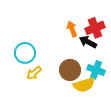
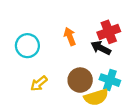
orange arrow: (72, 29) -> (70, 36), moved
cyan circle: (25, 53) -> (27, 46), moved

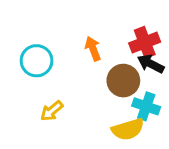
black arrow: (101, 48) -> (151, 64), moved
brown circle: (80, 80) -> (123, 81), moved

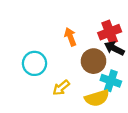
cyan circle: (37, 61) -> (35, 63), moved
yellow arrow: (52, 111) -> (61, 88), moved

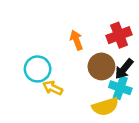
black arrow: (114, 48) -> (124, 69), moved, turned -78
yellow arrow: (61, 88) -> (53, 88), moved, turned 66

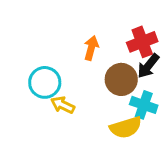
orange arrow: (76, 40) -> (91, 48), turned 36
black arrow: (124, 69) -> (148, 66), moved

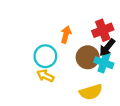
cyan circle: (45, 82) -> (45, 56), moved
cyan cross: (144, 105) -> (104, 63), moved

